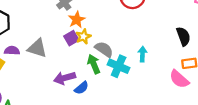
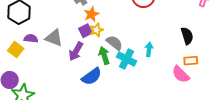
purple arrow: (65, 78) -> (76, 51), moved, turned -48
blue semicircle: (81, 88) -> (92, 76), size x1.5

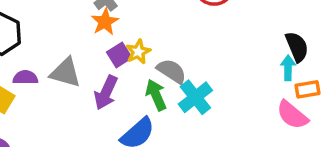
orange star: (91, 14) -> (105, 22), moved
cyan arrow: (149, 49) -> (288, 68), moved
cyan cross: (127, 59) -> (195, 97), turned 30

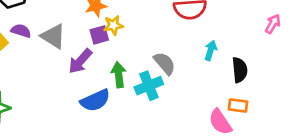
yellow star: (138, 52) -> (113, 25), moved
cyan arrow: (288, 68) -> (211, 50), moved
gray semicircle: (172, 71) -> (165, 63), moved

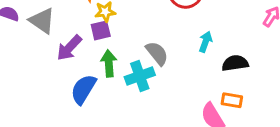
purple square: (99, 35) -> (101, 30), moved
black semicircle: (240, 70) -> (235, 63), turned -95
blue semicircle: (95, 100) -> (83, 89), turned 144

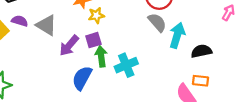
purple square: (101, 30) -> (93, 40), moved
cyan arrow: (206, 42) -> (177, 35), size x1.5
gray semicircle: (157, 53) -> (157, 22), moved

